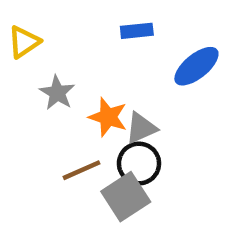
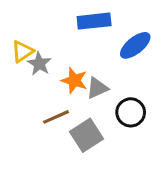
blue rectangle: (137, 31) -> (94, 21), size x1.5
yellow triangle: (24, 42) -> (23, 51), moved
black circle: (139, 164) -> (131, 112), moved

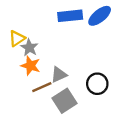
blue ellipse: (135, 45) -> (100, 16), moved
orange star: (74, 80) -> (30, 66), moved
gray triangle: (97, 88) -> (59, 75), moved

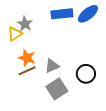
gray star: (29, 48) -> (25, 24), moved
brown line: (42, 87) -> (27, 71), moved

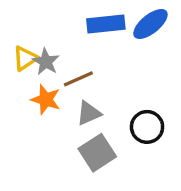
gray star: (25, 24) -> (46, 62), moved
brown line: (27, 71) -> (78, 79), moved

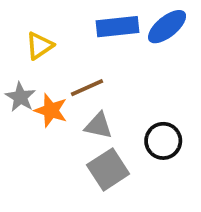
yellow triangle: (25, 58) -> (39, 46), moved
gray star: (46, 62) -> (20, 97), moved
gray triangle: (89, 113) -> (98, 126), turned 36

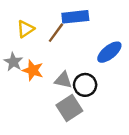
blue ellipse: (167, 27) -> (109, 52), moved
brown line: (87, 88) -> (56, 33), moved, turned -30
black circle: (163, 141) -> (85, 85), moved

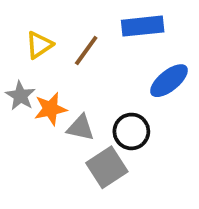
blue rectangle: (75, 17) -> (143, 26), moved
orange star: (33, 70) -> (50, 109), turned -30
gray triangle: (63, 80) -> (81, 128), moved

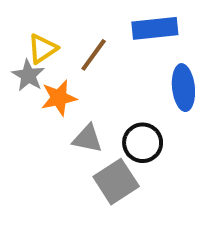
blue ellipse: (169, 81) -> (183, 88), turned -57
gray star: (20, 96) -> (28, 75), moved
orange star: (50, 109) -> (59, 98), moved

